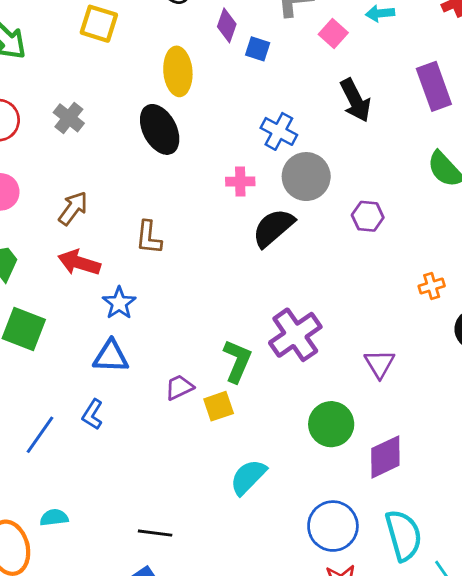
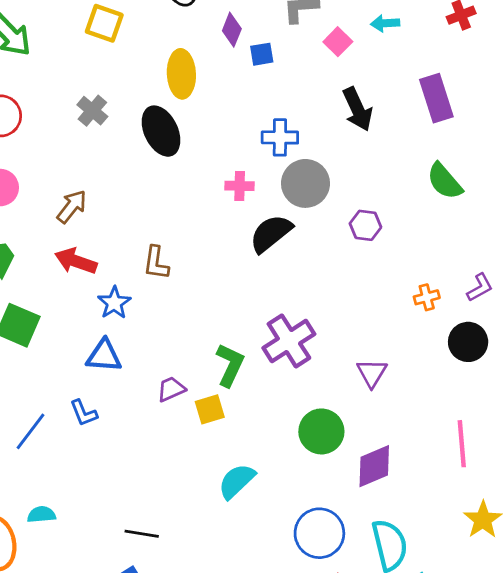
blue square: (258, 49) -> (262, 54), turned -30
gray cross: (69, 118) -> (92, 111), moved
blue cross: (279, 131) -> (280, 137), turned -30
brown L-shape: (149, 237) -> (156, 263), moved
blue L-shape: (92, 414) -> (84, 413), turned -56

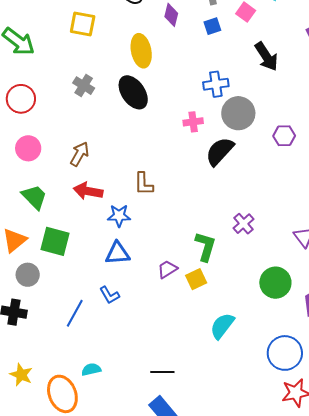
blue square: (262, 54) -> (212, 26), moved
blue star: (114, 303) -> (119, 216), turned -30
purple cross: (289, 341) -> (244, 224), size x0.6

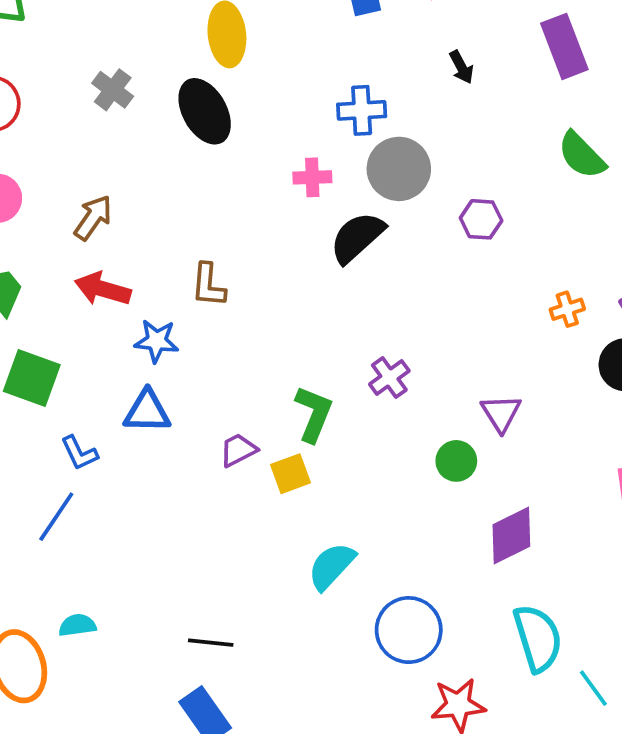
black arrow: (266, 57) -> (461, 67), size x0.6
green circle: (275, 283) -> (456, 461), moved, size x0.7
blue L-shape: (109, 295) -> (79, 453), moved
blue circle: (285, 353) -> (409, 630), moved

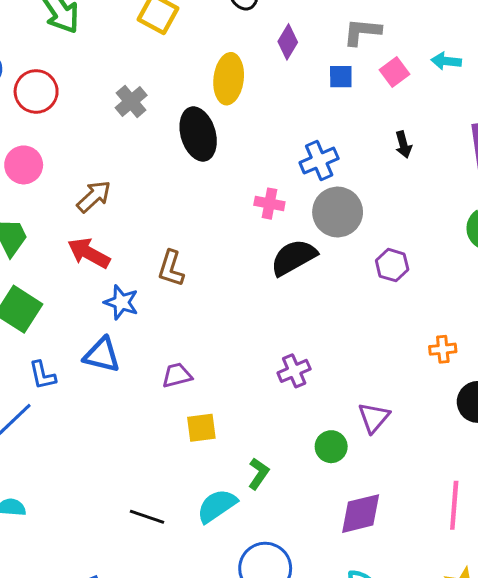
blue cross: (362, 110) -> (319, 161), turned -33
green L-shape: (314, 414) -> (259, 474), moved, size x0.7
purple trapezoid: (238, 450) -> (177, 375), moved
black line: (211, 643) -> (147, 517), moved

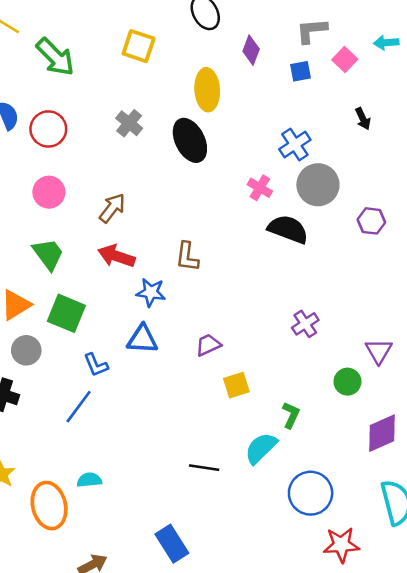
pink cross: (269, 204) -> (260, 188), turned 30
black semicircle: (294, 257) -> (288, 229), turned 60

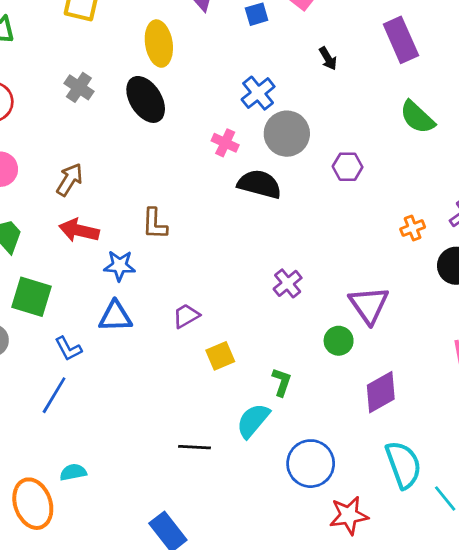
purple triangle: (379, 351) -> (369, 305), size x1.4

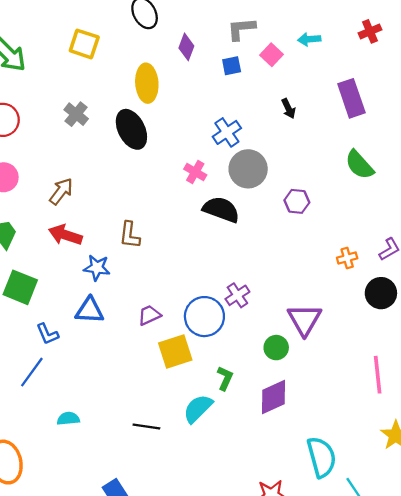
yellow square: (220, 356) -> (175, 351), size x1.4
purple diamond: (381, 392) -> (273, 397), moved
blue circle: (311, 464) -> (204, 317), moved
cyan semicircle: (73, 472) -> (68, 419), moved

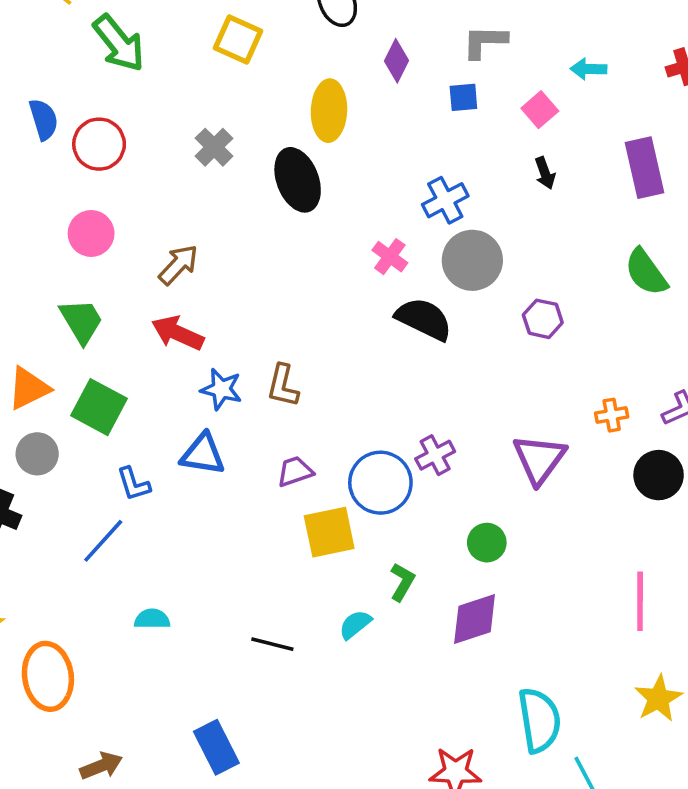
pink square: (272, 55) -> (540, 110), moved
brown L-shape: (130, 235) -> (283, 386), moved
purple triangle: (304, 320) -> (539, 459), moved
cyan semicircle: (198, 409) -> (355, 625), size x0.7

